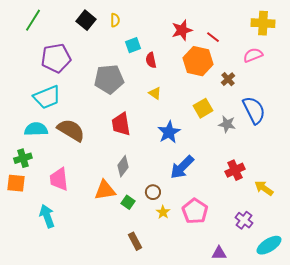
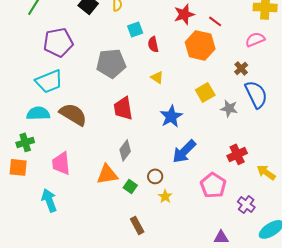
brown cross: (228, 79) -> (241, 68), moved
pink pentagon: (195, 211) -> (213, 185), moved

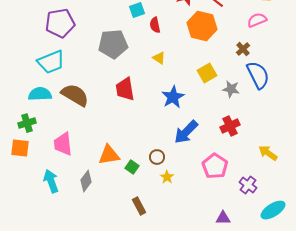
gray diamond: (125, 150) -> (86, 181), moved
red cross: (237, 154) -> (230, 126), moved

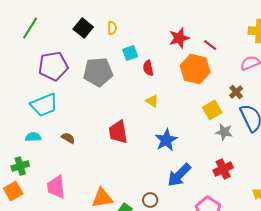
gray pentagon: (113, 44) -> (98, 72), moved
yellow square: (207, 73) -> (212, 110), moved
cyan semicircle: (40, 94) -> (33, 137), size x0.7
brown semicircle: (75, 95) -> (68, 138), size x0.5
orange square: (20, 148) -> (13, 191), turned -36

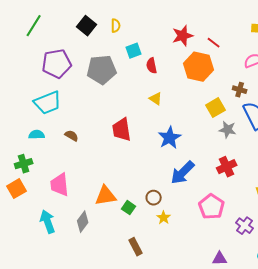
brown cross: (236, 92) -> (240, 90), turned -32

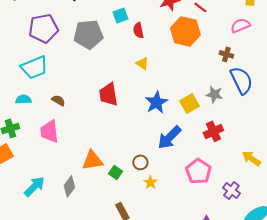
yellow square: (216, 108) -> (189, 103), moved
pink trapezoid: (60, 185) -> (49, 131), moved
cyan arrow: (48, 222) -> (34, 186), turned 65

